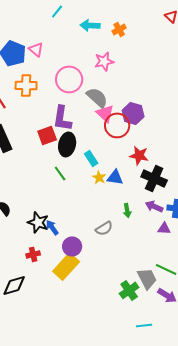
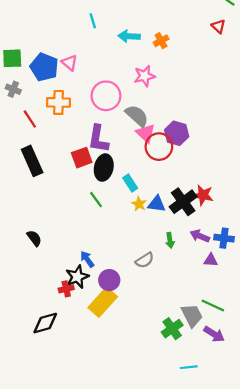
cyan line: (57, 11) -> (93, 21), turned -56
red star: (139, 155) -> (203, 195), moved
black cross: (154, 178) -> (183, 202), moved, turned 30
black star: (38, 222) -> (77, 277), moved, turned 30

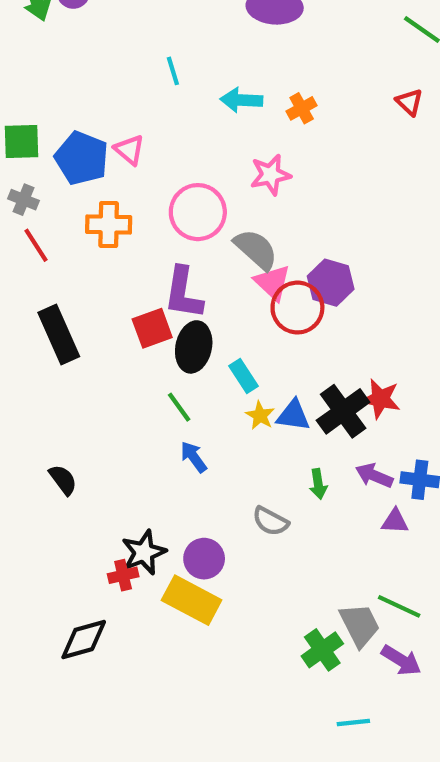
red triangle: (218, 26) -> (409, 102), moved
red line: (30, 119) -> (36, 245), moved
blue arrow: (87, 259) -> (194, 457), moved
gray semicircle: (145, 260) -> (270, 521), turned 60
yellow rectangle: (103, 302) -> (192, 600), turned 76

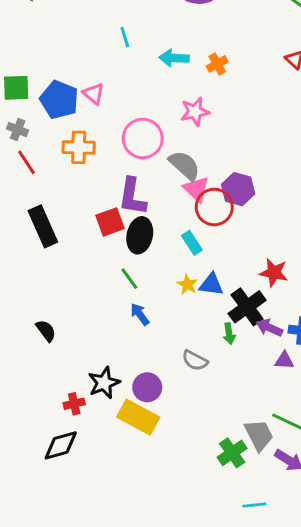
cyan rectangle: (243, 376) -> (192, 243), moved
black cross: (343, 411) -> (247, 307), moved
red cross: (123, 575) -> (74, 404), moved

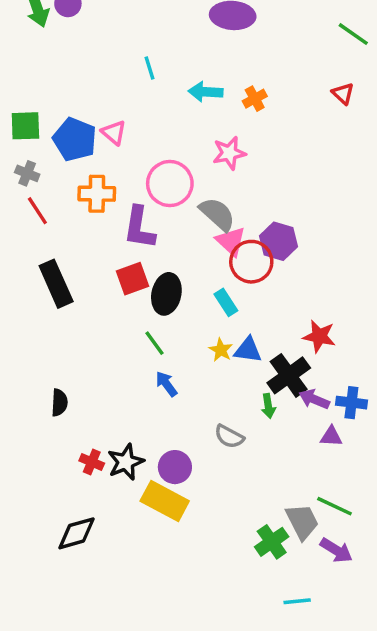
purple L-shape: (132, 197) -> (139, 228), moved
black semicircle: (46, 331) -> (59, 403), turned 40
red cross: (74, 404) -> (92, 462), moved, turned 36

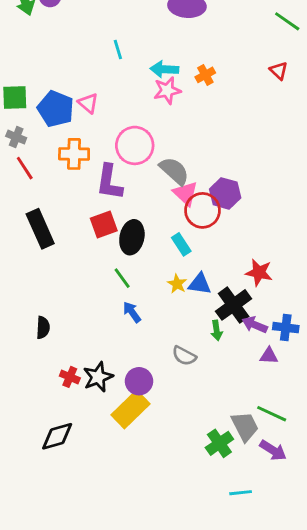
pink star: (229, 153) -> (167, 90), moved
yellow rectangle: (165, 501) -> (131, 409), turned -72

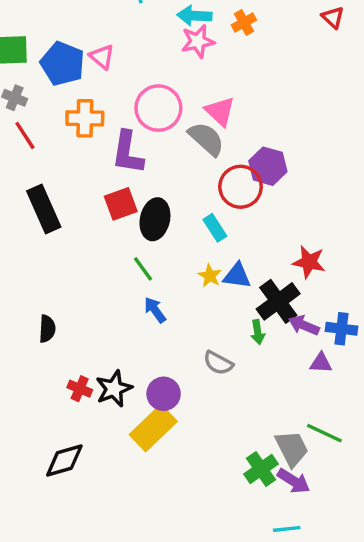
pink triangle: (186, 193) -> (220, 111), moved
purple arrow: (273, 450) -> (294, 481), moved

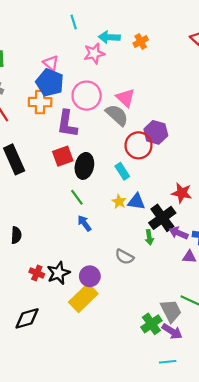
pink star: (198, 41) -> (94, 53), moved
blue pentagon: (63, 64) -> (50, 83), moved

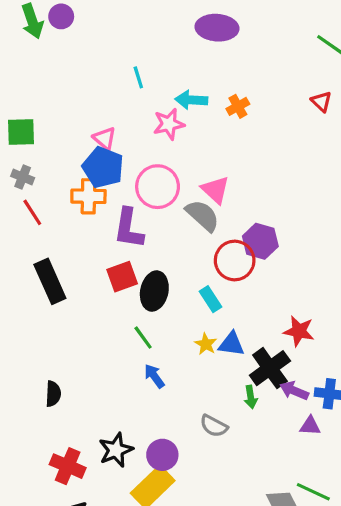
red cross: (37, 273) -> (68, 466), moved, size x1.5

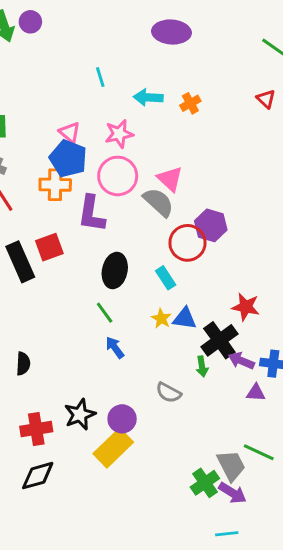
pink star: (169, 124) -> (119, 134), moved
red square: (122, 277) -> (49, 247), moved
red cross: (68, 466) -> (36, 429), turned -32

